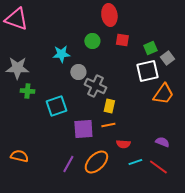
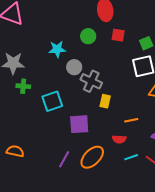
orange line: (108, 125) -> (131, 120), moved

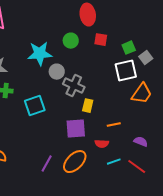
cyan star: (57, 49) -> (40, 54), size x1.4
purple square: (79, 124) -> (76, 129), moved

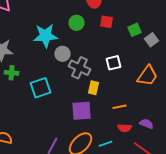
white square: (126, 71) -> (114, 63), moved, size x0.7
red semicircle: (102, 144) -> (124, 128), moved
cyan line: (114, 162) -> (106, 144), moved

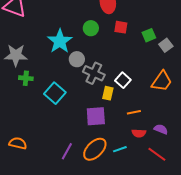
cyan star: (46, 36) -> (60, 41), turned -30
white square: (114, 63) -> (123, 80), moved, turned -35
cyan square: (40, 88) -> (55, 93), turned -30

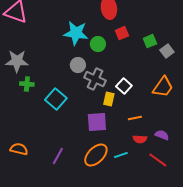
red square: (121, 27) -> (122, 33), turned -32
green circle: (91, 28) -> (98, 44), moved
cyan star: (60, 41) -> (76, 33), moved, turned -30
purple line: (67, 151) -> (58, 156), moved

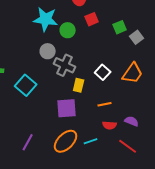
white square: (124, 86) -> (103, 72), moved

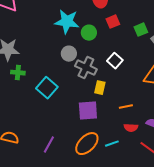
white square: (103, 72) -> (115, 61), moved

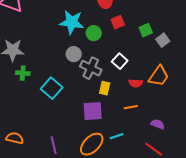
red semicircle: (131, 128) -> (136, 83), moved
cyan line: (112, 144) -> (117, 136), moved
purple line: (49, 145) -> (54, 145), turned -42

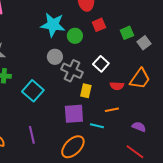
cyan line: (117, 136) -> (97, 126), moved, turned 32
purple line: (54, 145) -> (32, 135), moved

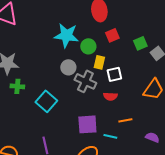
white square: (101, 64) -> (114, 74), turned 35
red semicircle: (117, 86) -> (110, 96), moved
yellow rectangle: (86, 91) -> (99, 62), moved

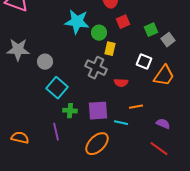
gray circle: (68, 67) -> (45, 62), moved
white square: (114, 74) -> (144, 62), moved, turned 35
green cross: (17, 86) -> (70, 111), moved

